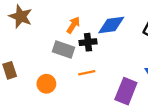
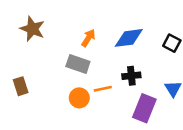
black cross: (88, 42) -> (131, 76), moved
orange circle: (46, 84) -> (79, 98), moved

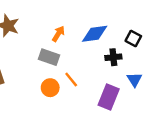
black cross: (131, 76) -> (113, 57), moved
orange line: (103, 89) -> (71, 79), turned 63

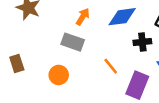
orange line: (71, 79) -> (111, 66), moved
orange circle: (50, 88) -> (59, 75), moved

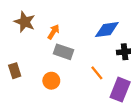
orange arrow: (83, 17) -> (54, 32), moved

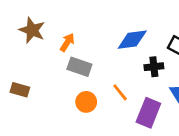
brown rectangle: (15, 71) -> (20, 90), turned -56
orange circle: (51, 81) -> (86, 102), moved

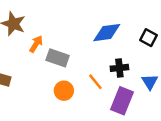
orange arrow: (67, 42) -> (36, 44), moved
black cross: (154, 67) -> (119, 68), moved

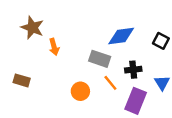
orange arrow: (36, 44) -> (54, 47), turned 133
gray rectangle: (58, 58) -> (100, 59), moved

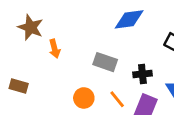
blue diamond: (121, 36) -> (129, 19), moved
orange line: (110, 83) -> (117, 99), moved

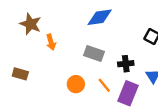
blue diamond: (129, 19) -> (100, 17), moved

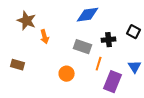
black cross: (126, 64) -> (109, 40), moved
orange line: (104, 85) -> (99, 64), moved, turned 56

